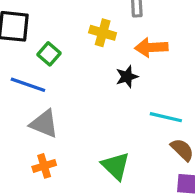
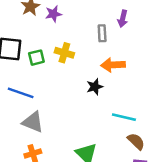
yellow cross: (103, 33) -> (64, 53), moved
green square: (49, 54) -> (36, 58), moved, turned 35

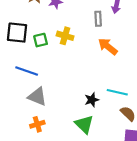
orange arrow: (113, 65) -> (108, 46), turned 42
black star: (95, 87) -> (92, 100), moved

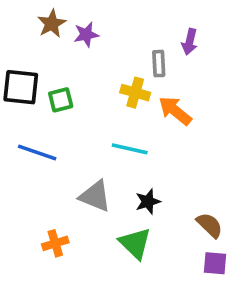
yellow cross: (65, 36) -> (135, 93), moved
cyan line: (117, 92) -> (130, 149), moved
gray triangle: (37, 97) -> (95, 196), moved

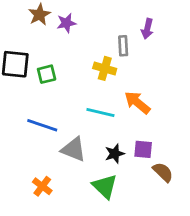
orange arrow: (175, 111) -> (137, 103), moved
blue line: (37, 153) -> (42, 125), moved
orange cross: (55, 243) -> (42, 186), turned -36
purple square: (215, 263) -> (143, 149), moved

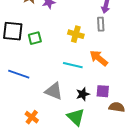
gray rectangle: (123, 46) -> (101, 24), moved
blue line: (42, 125) -> (19, 74), moved
brown semicircle: (163, 172) -> (117, 107), turned -35

